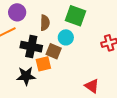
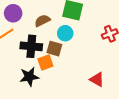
brown semicircle: (45, 23) -> (42, 21), turned -112

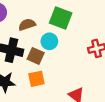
orange square: (45, 63) -> (36, 79), moved

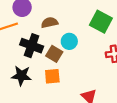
green square: (61, 18) -> (101, 22), moved

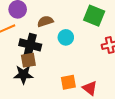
brown square: (54, 54) -> (28, 60), moved, turned -35
orange square: (52, 76) -> (68, 82), moved

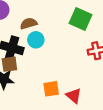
cyan circle: (66, 37) -> (36, 40), moved

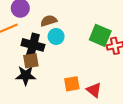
green square: (81, 19) -> (100, 35), moved

